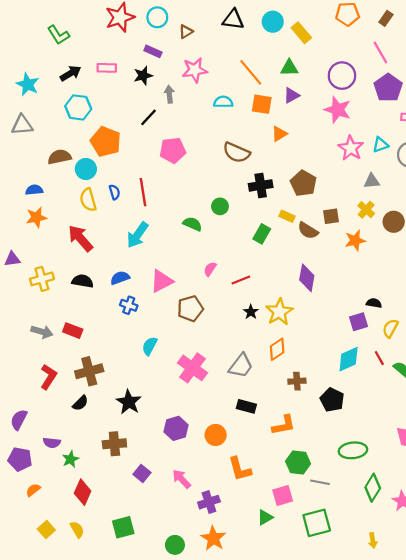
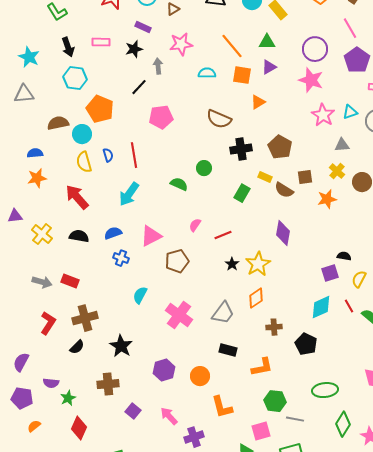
black arrow: (70, 73) -> (68, 47), turned 102
yellow cross: (42, 279) -> (42, 234), turned -35

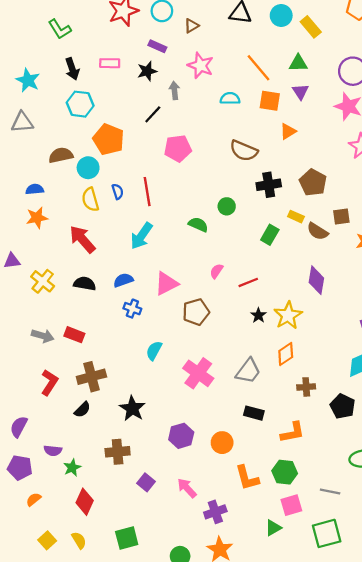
pink star: (181, 44) -> (201, 65), turned 30
purple triangle: (269, 67) -> (300, 92), turned -35
green hexagon: (275, 401) -> (285, 472), moved

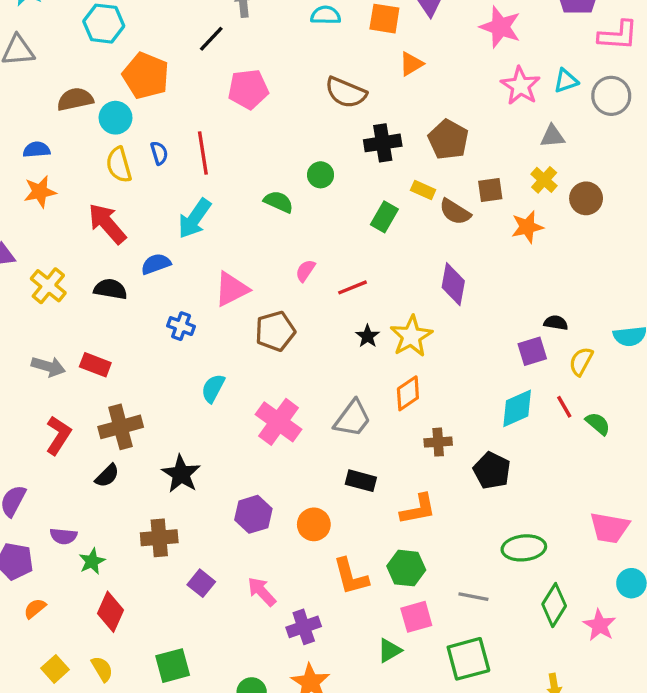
blue semicircle: (123, 280) -> (156, 264), moved

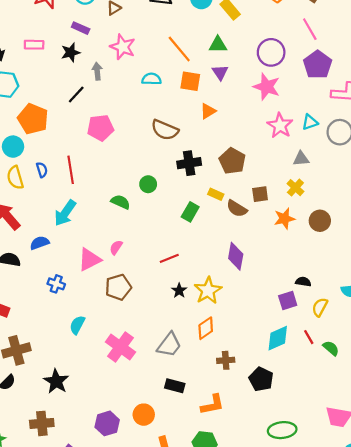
brown circle: (586, 198) -> (320, 221), moved
pink semicircle: (305, 271) -> (116, 247), moved
purple hexagon: (253, 514) -> (107, 423), moved

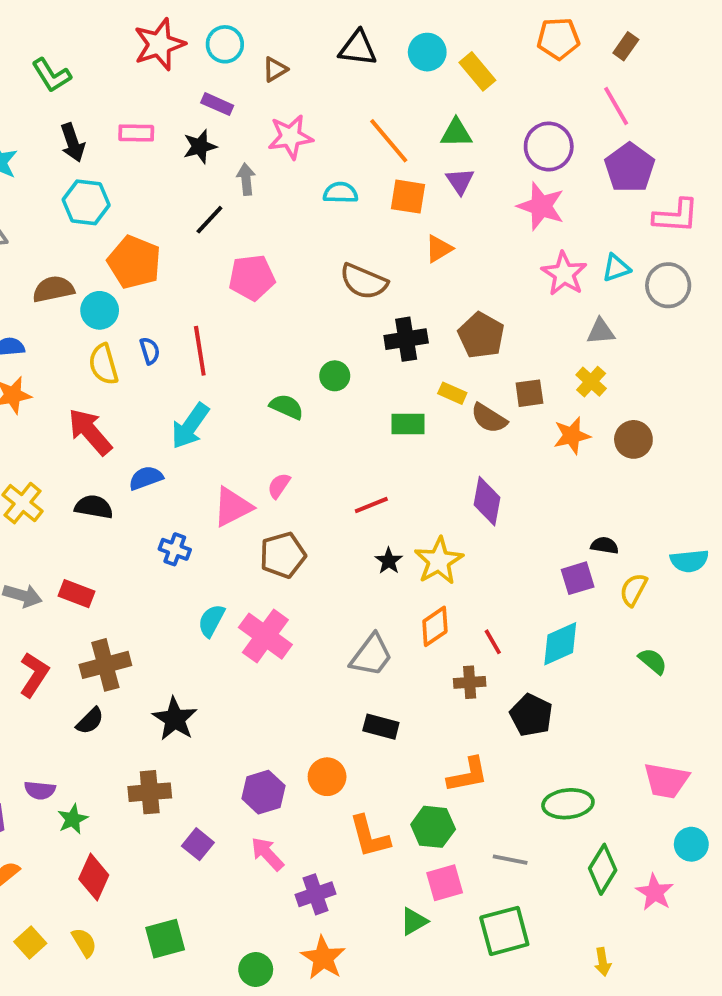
pink star: (123, 47) -> (290, 137), turned -30
green rectangle: (190, 212) -> (408, 424), turned 60
red line: (309, 337) -> (493, 642), moved
pink cross: (120, 347) -> (265, 636), moved
orange L-shape: (212, 405) -> (468, 775), moved

